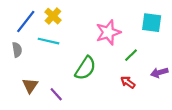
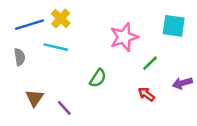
blue line: (26, 22) -> (30, 25), turned 35
green semicircle: (85, 68) -> (98, 78), size x0.7

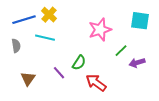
purple arrow: (182, 83) -> (137, 63), moved
red arrow: (146, 94) -> (96, 83), moved, size x1.5
purple line: (64, 108) -> (59, 73), moved

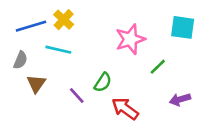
gray semicircle: (16, 46) -> (20, 60), turned 32
purple arrow: (137, 63) -> (180, 99), moved
brown triangle: (28, 79) -> (36, 84), moved

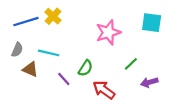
cyan line: (58, 50) -> (49, 53), moved
green line: (158, 67) -> (131, 64), moved
brown triangle: (36, 84) -> (30, 69), turned -42

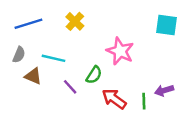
yellow cross: (53, 16) -> (75, 21), moved
pink star: (108, 32) -> (120, 51), moved, turned -30
green line: (131, 64) -> (144, 101), moved, turned -48

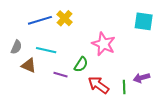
blue line: (28, 24) -> (40, 20), moved
purple line: (70, 87) -> (60, 75), turned -32

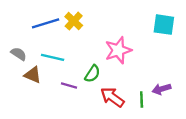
pink star: (104, 44) -> (118, 50), turned 30
gray semicircle: (16, 47) -> (19, 54), turned -80

